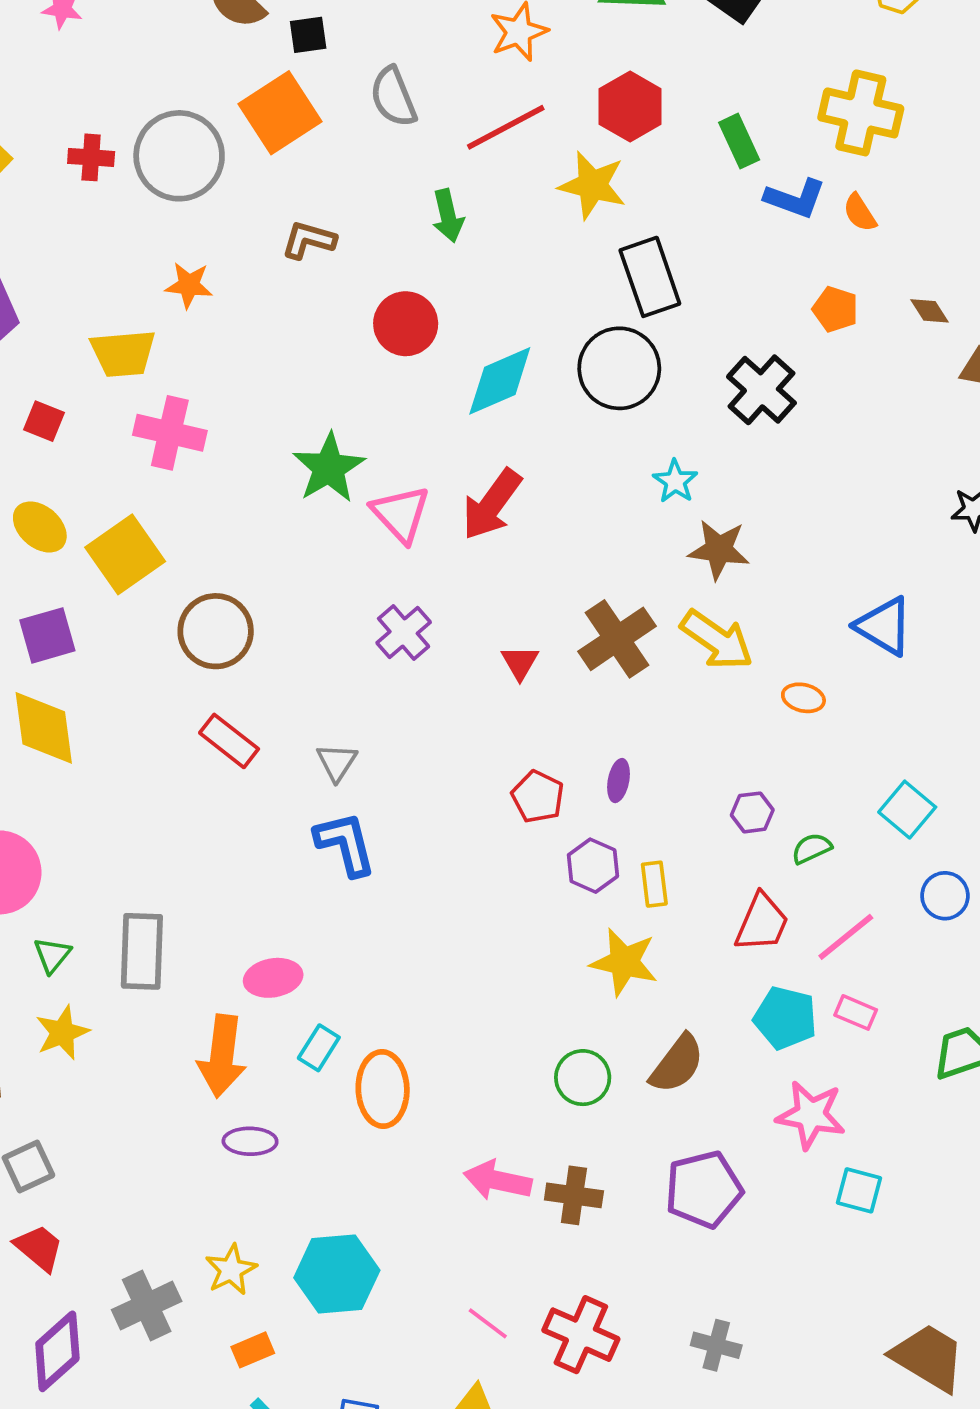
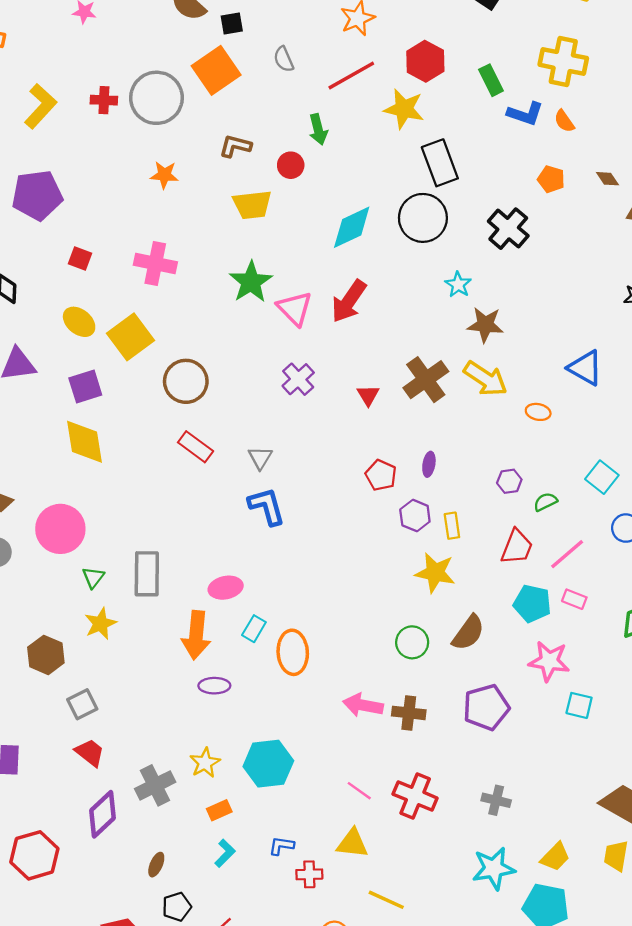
gray semicircle: (393, 97) -> (284, 59), size x0.7
red circle: (406, 324) -> (291, 165), moved, size x0.7
yellow trapezoid: (123, 353) -> (252, 205), moved

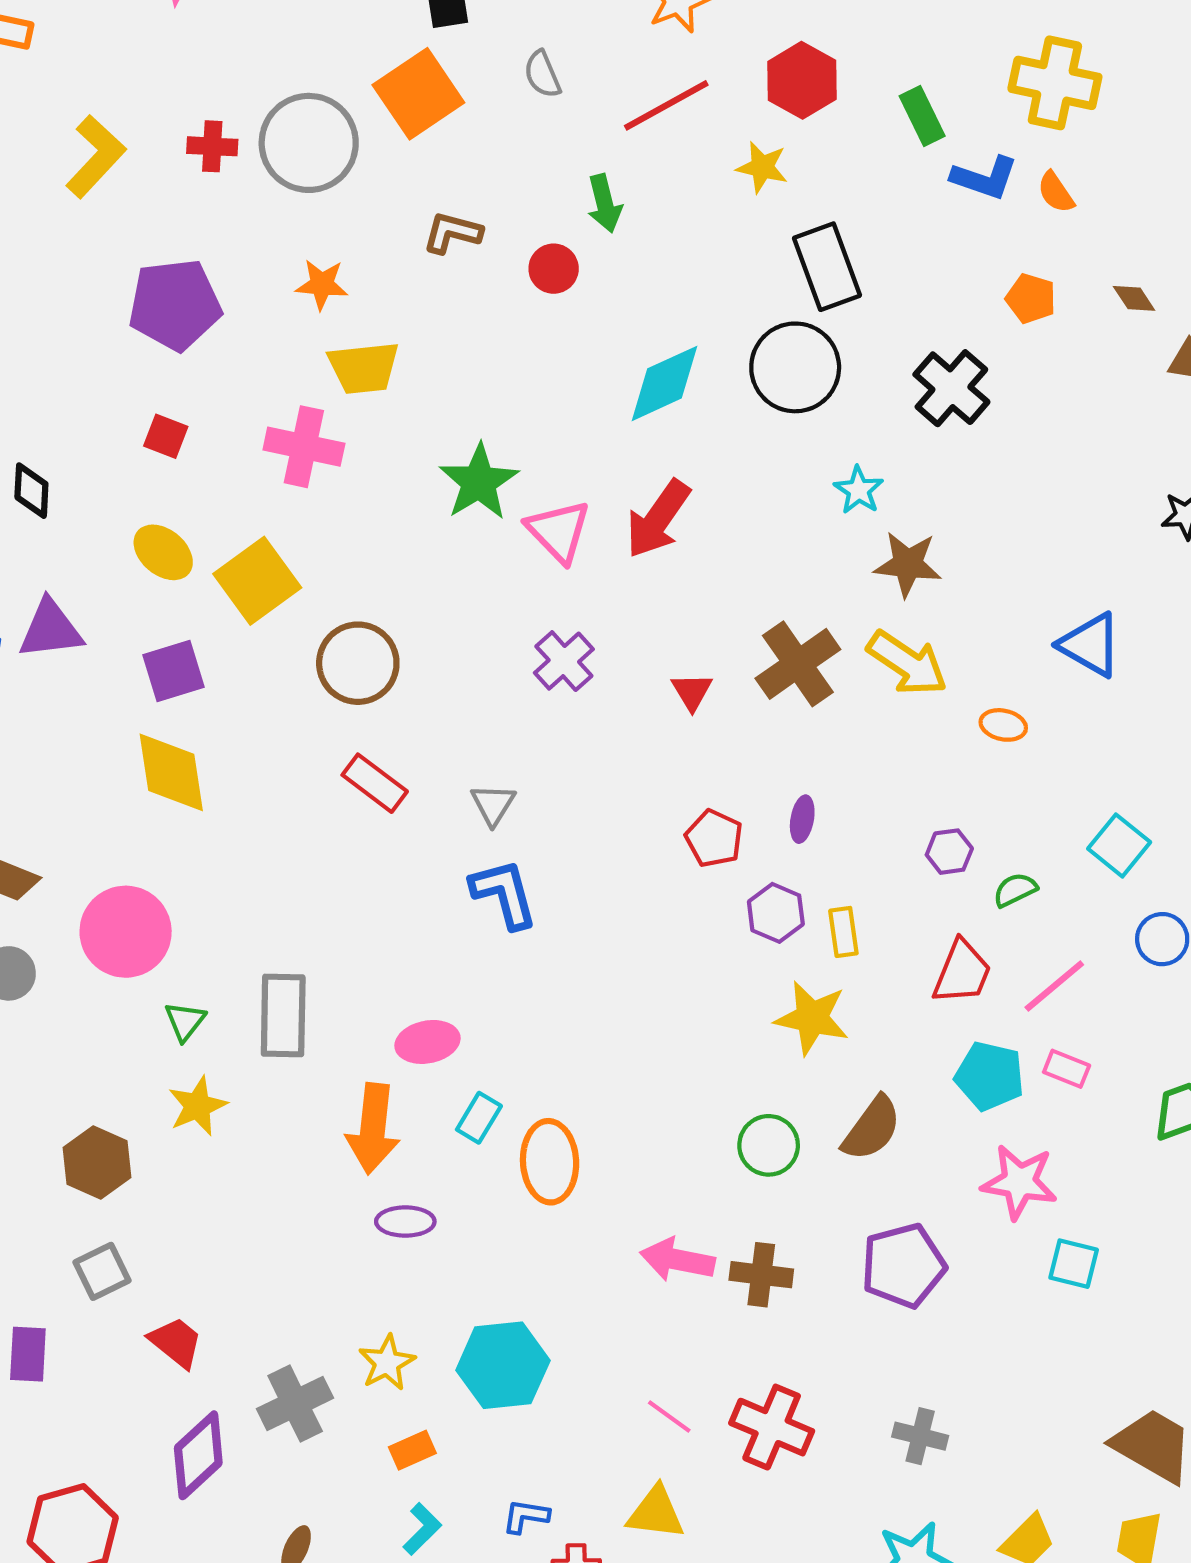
yellow star: (404, 109) -> (762, 167), size x0.7
purple pentagon: (37, 195) -> (175, 305), moved
yellow trapezoid: (252, 205) -> (364, 368), moved
gray square: (82, 704) -> (102, 1271), moved

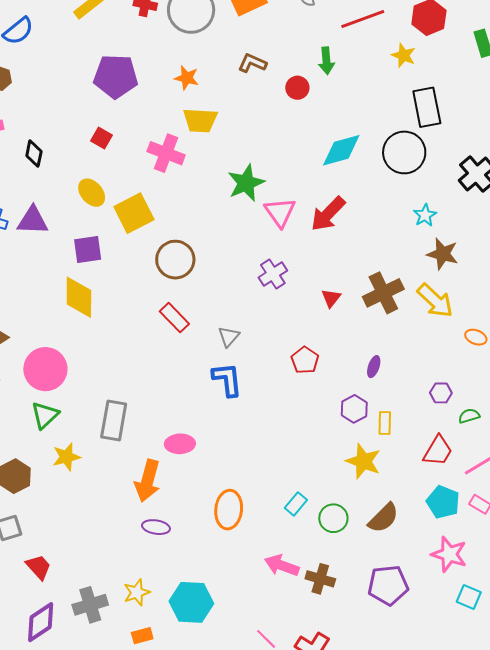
red pentagon: (714, 838) -> (305, 360), moved
green triangle: (185, 1021) -> (45, 415), moved, size x1.4
cyan rectangle: (479, 1118) -> (296, 504), moved

